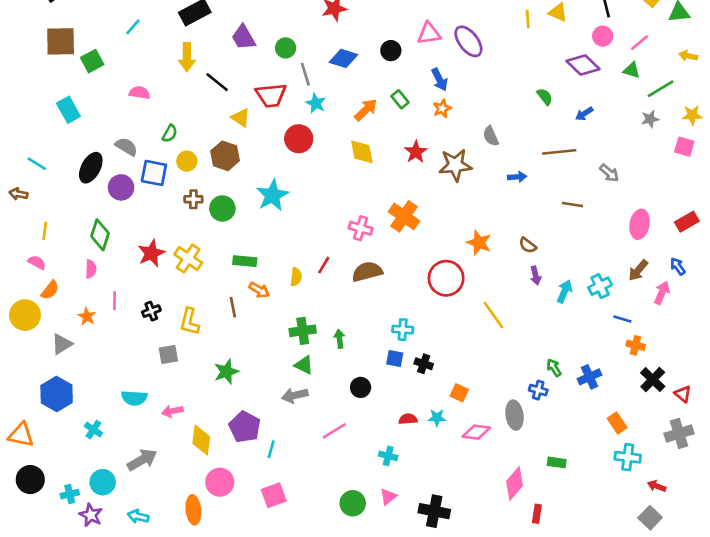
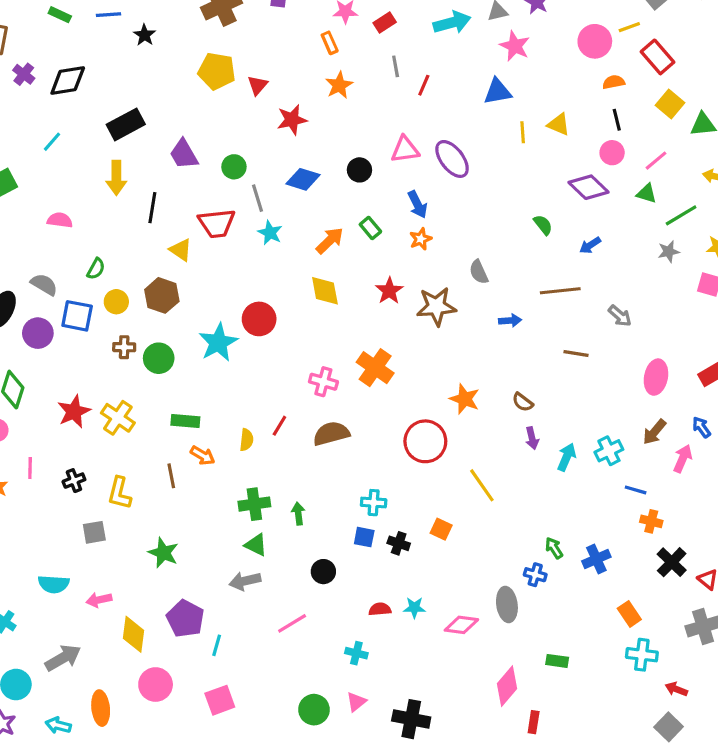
black line: (217, 82) -> (152, 208), turned 60
red circle: (299, 139) -> (259, 319), moved
green star: (226, 372) -> (163, 553), turned -30
orange square: (459, 393) -> (441, 529), moved
orange ellipse: (193, 510) -> (101, 708), moved

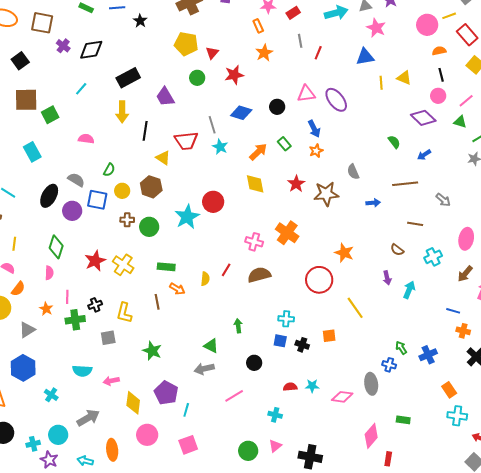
green circle: (234, 167) -> (197, 78), moved
brown semicircle: (523, 402) -> (397, 250), moved
cyan cross: (609, 451) -> (433, 257), moved
green cross: (254, 504) -> (75, 320), moved
orange square: (441, 529) -> (329, 336), turned -32

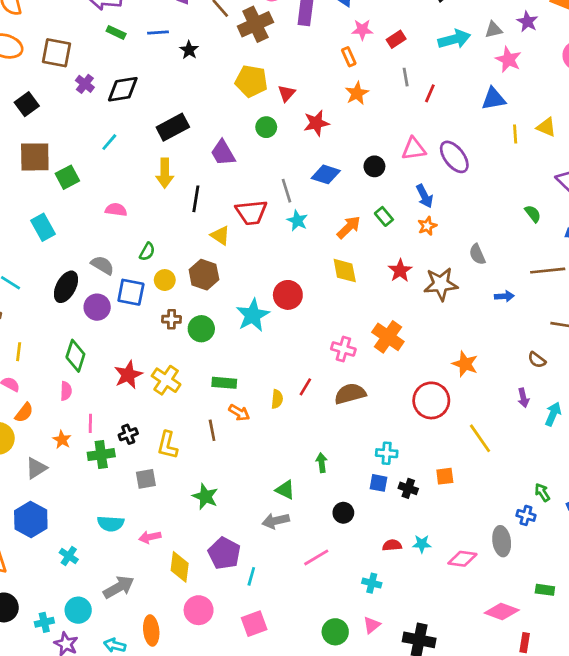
pink diamond: (371, 436) -> (502, 612), turned 70

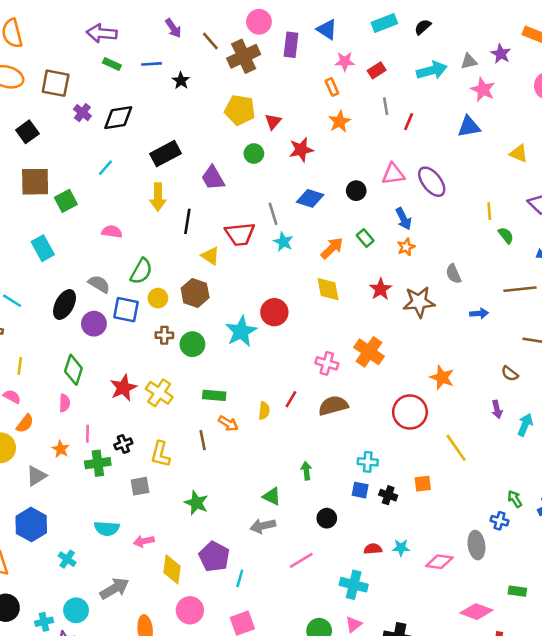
yellow line: (515, 134) -> (489, 211), moved
green semicircle: (147, 252) -> (141, 271), size x1.5
cyan cross: (372, 583) -> (354, 585), size x1.5

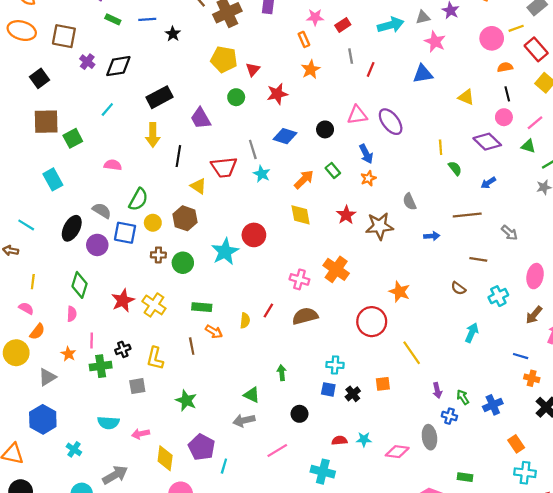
purple arrow: (497, 409) -> (437, 390), moved
black cross: (388, 495) -> (353, 394), turned 32

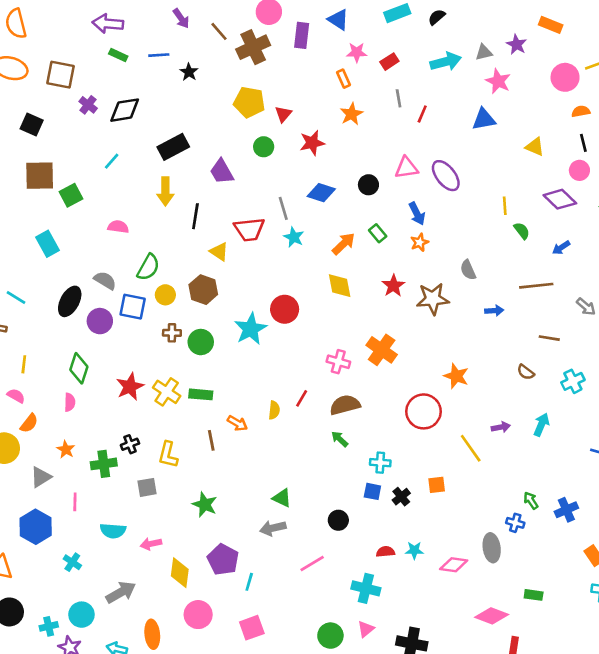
black square: (40, 78) -> (32, 124), turned -30
green rectangle: (202, 307) -> (201, 394), moved
pink line: (92, 341) -> (75, 502), moved
green arrow: (282, 373) -> (340, 439), moved, turned -40
purple arrow: (437, 390) -> (501, 427), moved, turned -88

